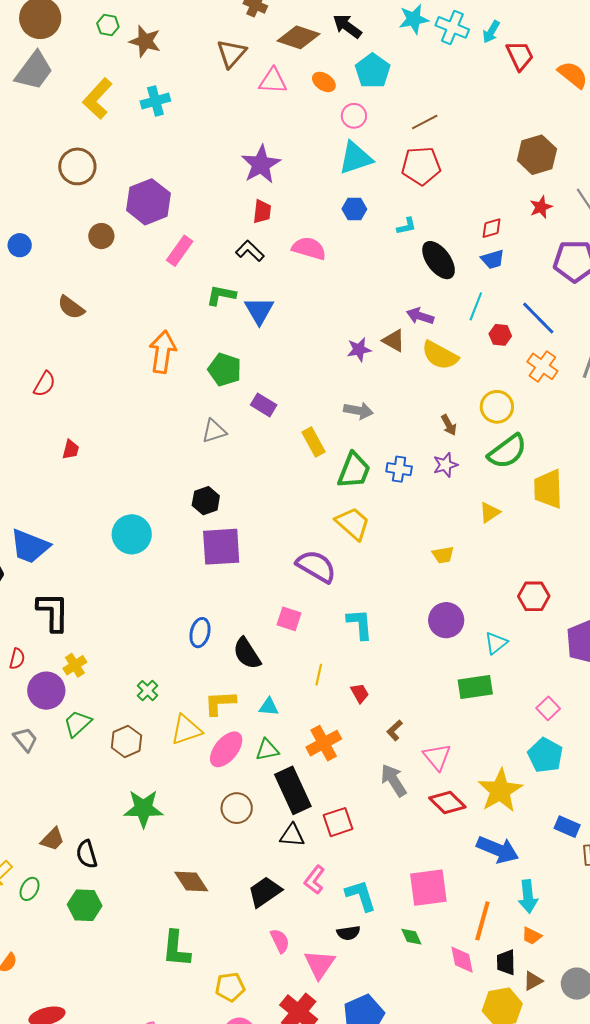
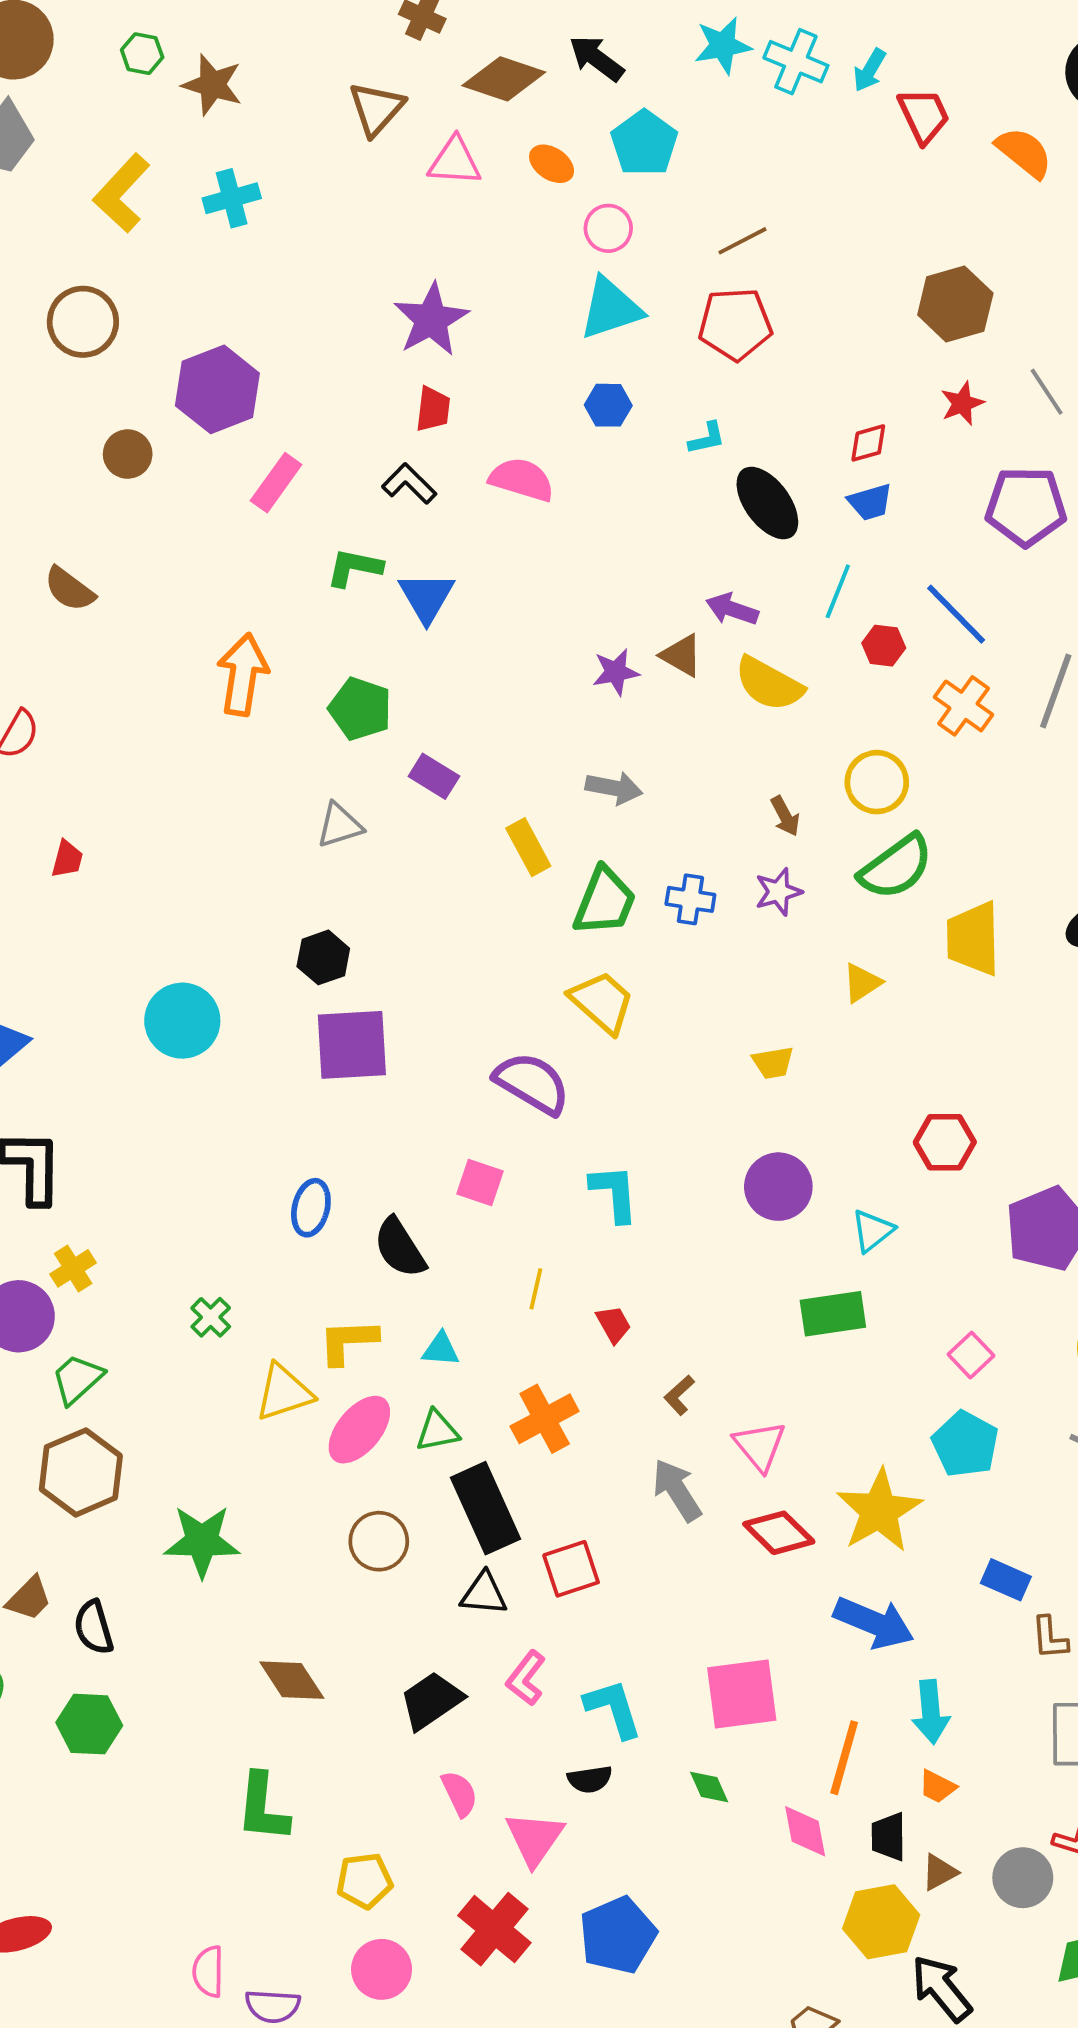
brown hexagon: (126, 741) -> (81, 1472), moved, size x1.4

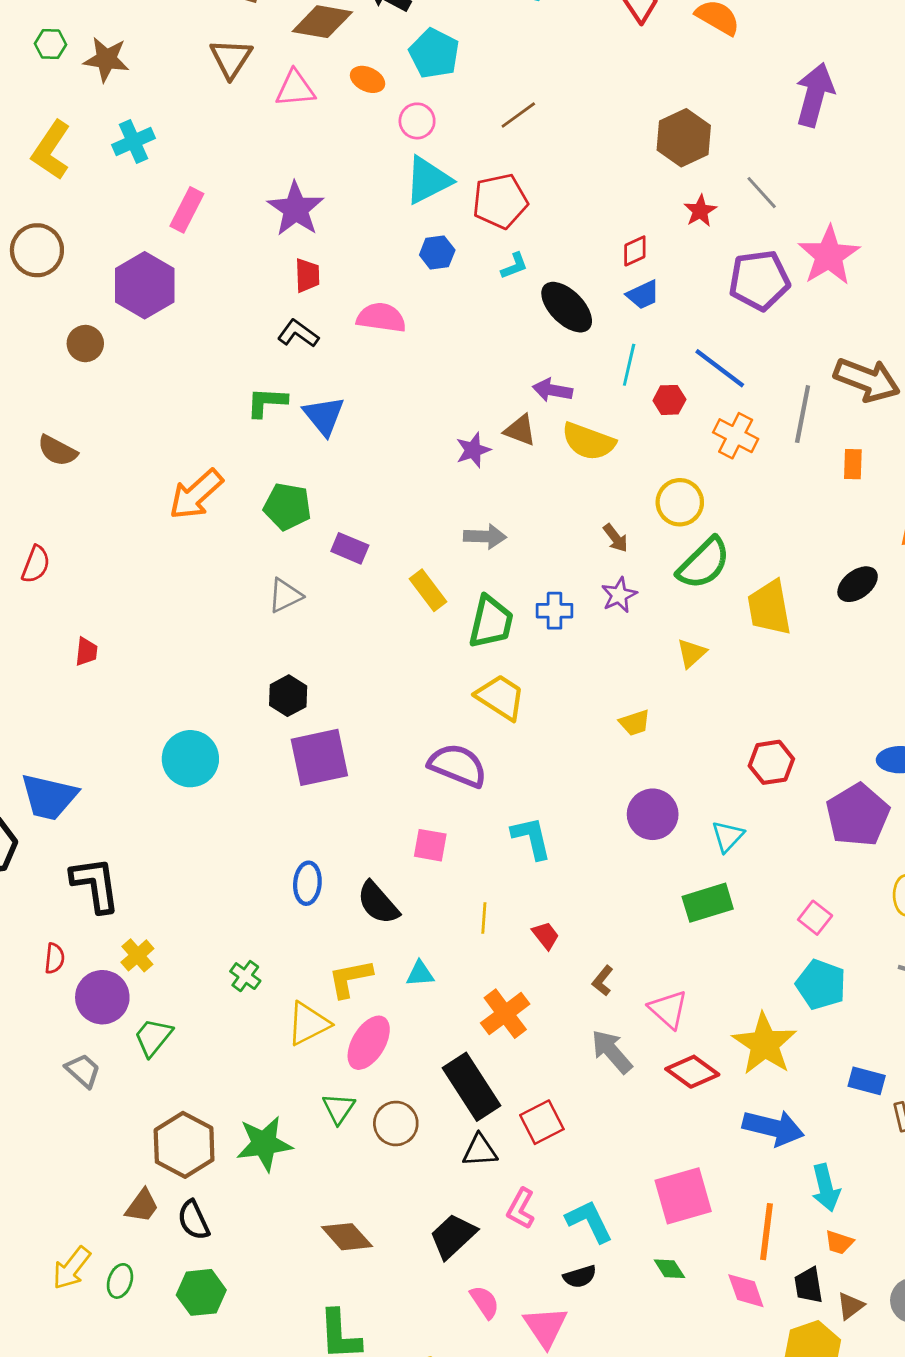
red pentagon: (735, 324) -> (500, 201), moved
pink rectangle: (276, 483) -> (187, 210), moved
orange arrow: (243, 675) -> (196, 494), turned -132
green triangle: (437, 1431) -> (339, 1108), moved, turned -36
brown hexagon: (81, 1472) -> (184, 1145), moved

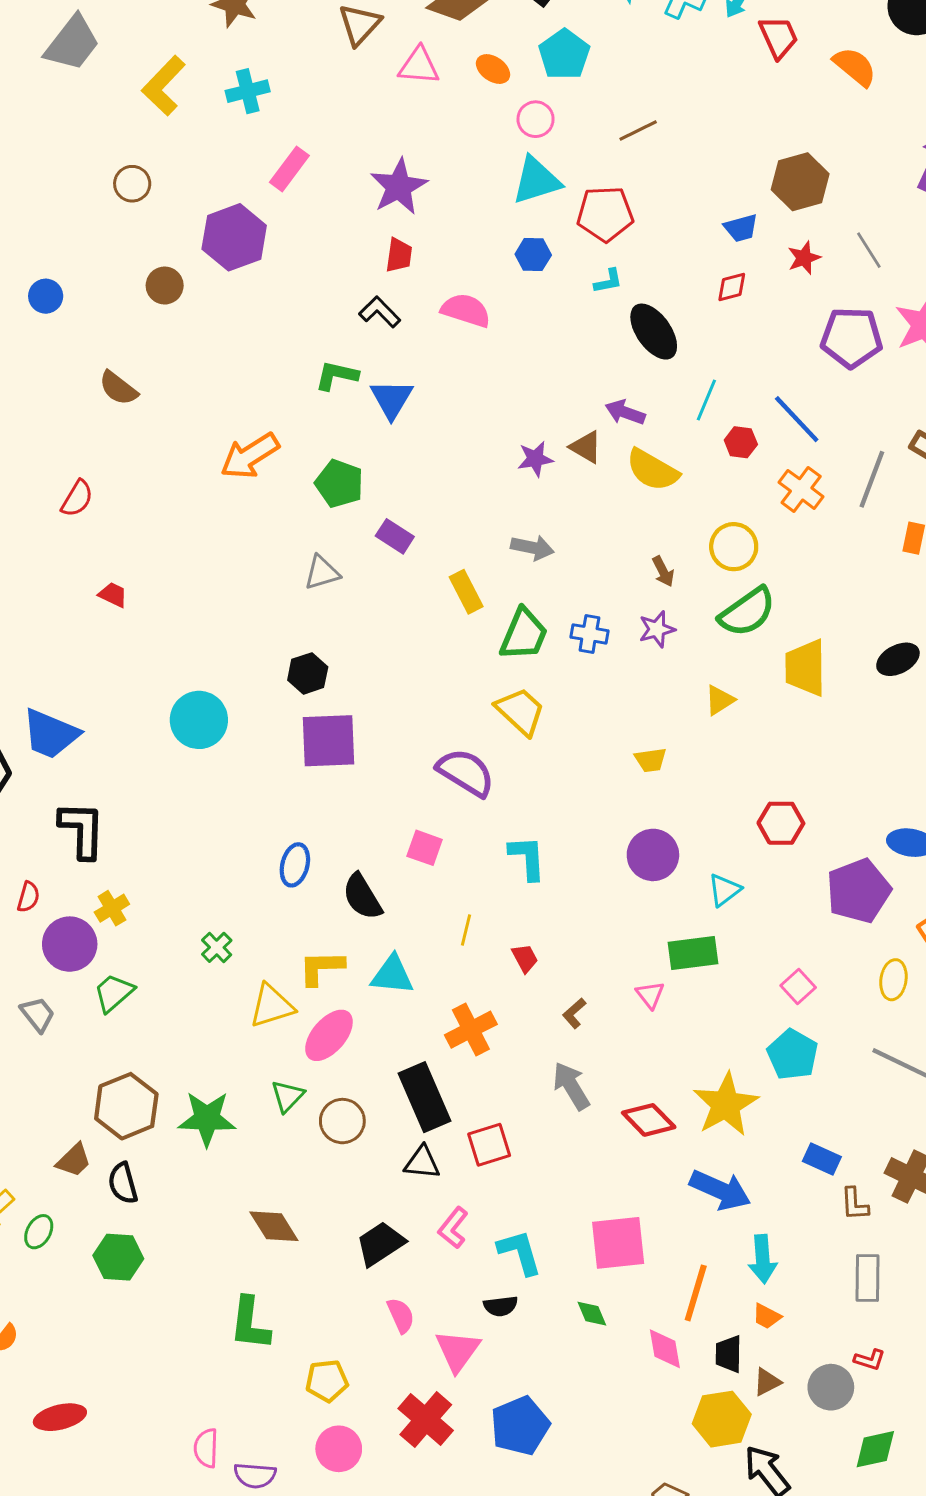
brown circle: (37, 250) -> (132, 184), size x0.7
blue trapezoid: (643, 295) -> (741, 228), moved
red trapezoid: (86, 652) -> (113, 595), turned -80
cyan triangle: (420, 974) -> (392, 975), size x1.5
pink triangle: (668, 1009) -> (650, 995), moved, size x0.7

